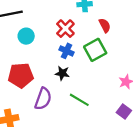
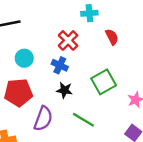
cyan circle: (26, 36) -> (24, 58), moved
green square: (95, 50) -> (104, 82), moved
blue cross: (66, 51) -> (60, 65), moved

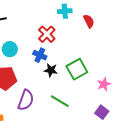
red semicircle: (112, 37) -> (89, 21), moved
black star: (65, 90) -> (51, 70), moved

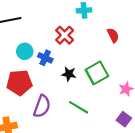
red semicircle: (89, 21) -> (113, 35), moved
blue cross: (40, 55) -> (45, 58), moved

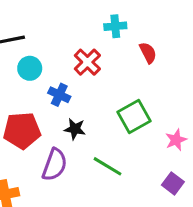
red semicircle: (113, 35) -> (148, 53), moved
cyan circle: (25, 51) -> (30, 68), moved
black star: (69, 74) -> (75, 129), moved

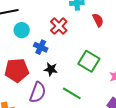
green square: (134, 117) -> (89, 61), turned -30

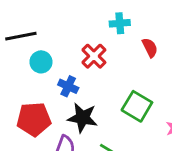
black star: (51, 69) -> (83, 118), size x1.5

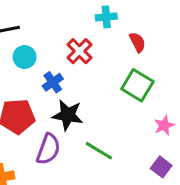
blue cross: (68, 86) -> (53, 82), turned 30
green square: (137, 106) -> (137, 85), moved

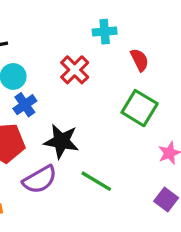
blue cross: (53, 82) -> (25, 105), moved
purple semicircle: (48, 149) -> (40, 180), turned 40

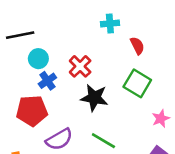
red cross: (75, 70) -> (80, 66), moved
black star: (61, 141) -> (94, 98), moved

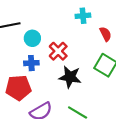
cyan circle: (38, 59) -> (32, 38), moved
blue cross: (47, 81) -> (31, 63), turned 32

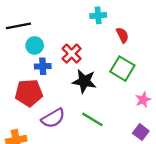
cyan circle: (32, 38) -> (35, 45), moved

